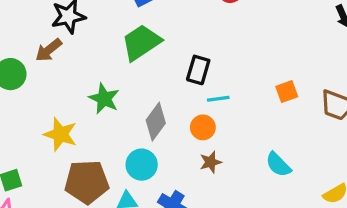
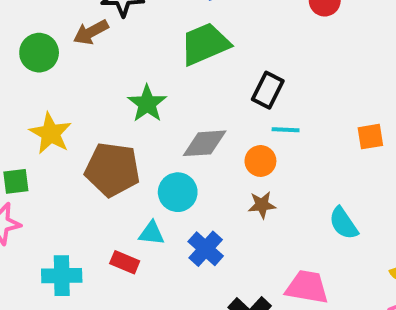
gray diamond: (156, 122) -> (205, 143), turned 39
yellow star: (60, 134) -> (51, 133), moved
brown pentagon: (87, 182) -> (112, 170), moved

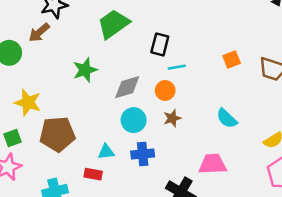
green star: (147, 104) -> (85, 70), turned 30
brown pentagon: (112, 170) -> (57, 134), moved
cyan circle: (178, 192) -> (134, 120), moved
blue cross: (206, 249) -> (143, 154), turned -35

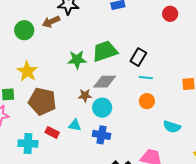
green trapezoid: (113, 24) -> (105, 51), moved
orange circle: (165, 91) -> (147, 101), moved
brown star: (172, 118) -> (85, 96), moved
cyan semicircle: (227, 118) -> (172, 127), turned -42
red rectangle: (93, 174) -> (52, 132), moved

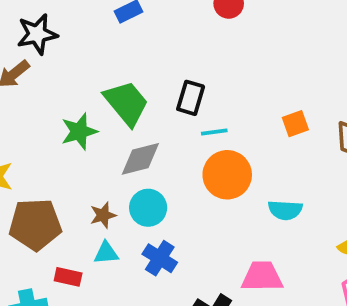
green trapezoid: (105, 51) -> (126, 103), turned 84
brown star: (85, 96) -> (103, 215), moved
orange circle: (147, 101) -> (227, 175), size x1.6
blue cross: (102, 135) -> (160, 258), turned 36

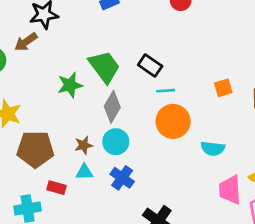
black rectangle: (191, 98) -> (150, 66), turned -75
gray diamond: (140, 159) -> (112, 107), turned -48
pink trapezoid: (262, 277) -> (230, 190), moved, turned -96

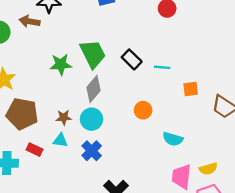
brown arrow: (26, 42) -> (30, 21), turned 36
cyan line: (166, 91) -> (162, 67), moved
orange circle: (173, 121) -> (143, 110), size x0.6

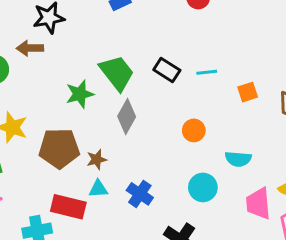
brown pentagon: (22, 114) -> (59, 148), moved
cyan circle: (92, 119) -> (203, 187), moved
red rectangle: (35, 150) -> (68, 207), size x1.6

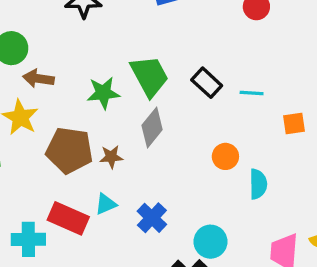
brown arrow: (30, 48) -> (38, 79), moved
brown star: (97, 159) -> (111, 157), moved
cyan semicircle: (238, 159) -> (258, 184), moved, turned -105
cyan circle: (203, 187) -> (210, 242), moved
cyan triangle: (98, 189) -> (106, 204), turned -30

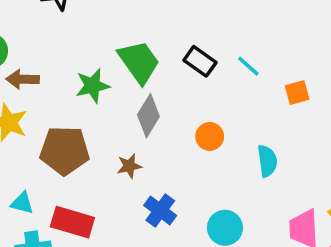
cyan line: (252, 93) -> (248, 66), turned 45
orange circle: (225, 156) -> (210, 136), moved
brown star: (111, 157) -> (129, 166), moved
cyan triangle: (106, 204) -> (22, 203), moved, turned 45

